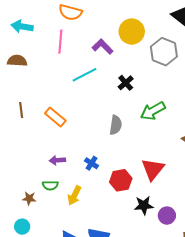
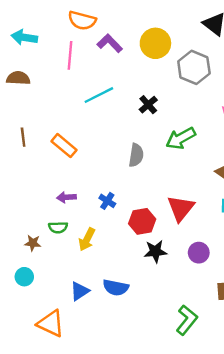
purple L-shape: (103, 47) -> (110, 43), moved
black star: (144, 205) -> (155, 251), moved
purple circle: (167, 216) -> (199, 253), moved

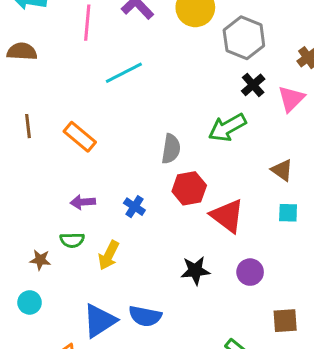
black cross: (148, 105) -> (253, 85), moved
red triangle: (181, 208) -> (227, 216), turned -32
red hexagon: (142, 221) -> (189, 188), moved
blue triangle: (80, 291) -> (99, 321), size x1.4

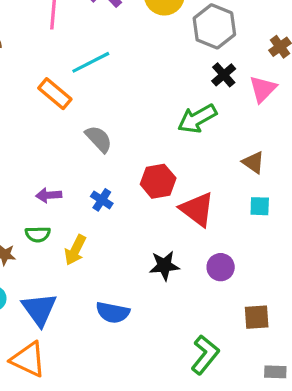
orange rectangle: (80, 137) -> (55, 94), moved
gray semicircle: (171, 149) -> (99, 139), moved, turned -52
blue triangle: (99, 321) -> (39, 309), moved, turned -33

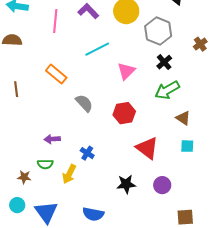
cyan line: (91, 62) -> (97, 49), moved
pink triangle: (263, 89) -> (126, 71), moved
green arrow: (197, 119) -> (167, 90), moved
red hexagon: (158, 181) -> (124, 113), moved
blue cross: (102, 200) -> (87, 153), moved

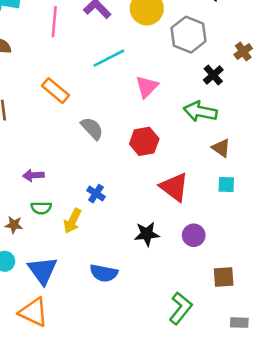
black cross: (164, 62) -> (213, 75), moved
green arrow: (167, 90) -> (200, 111), turned 40
purple arrow: (52, 139) -> (33, 175), moved

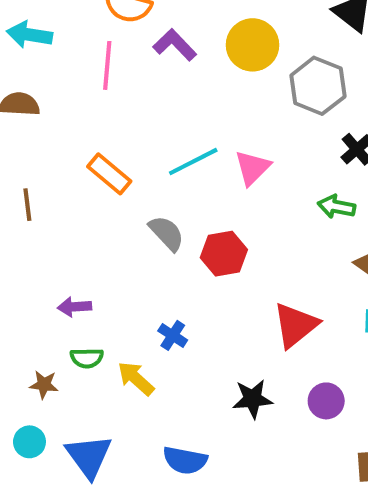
cyan line: (109, 58) -> (193, 162), moved
green arrow: (200, 111) -> (336, 207), size x0.7
red hexagon: (144, 141) -> (224, 254), moved
red triangle: (174, 187) -> (295, 325), turned 44
yellow arrow: (73, 221) -> (136, 378), turned 105

